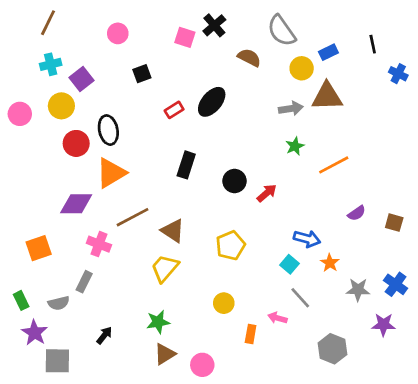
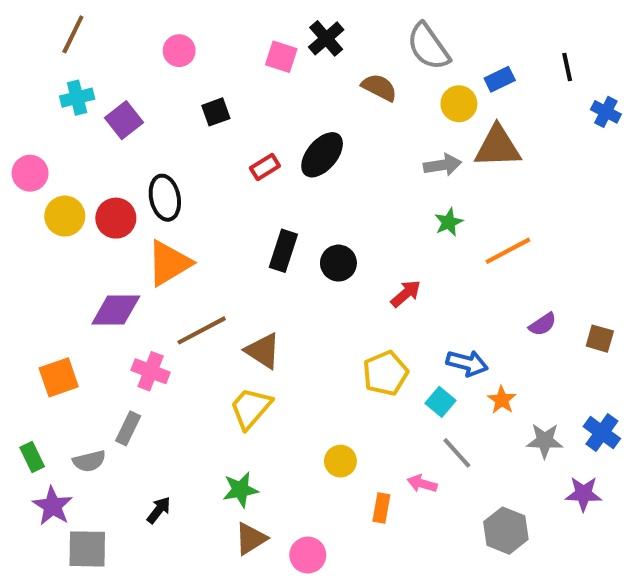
yellow circle: (61, 106) -> (65, 216), moved
black circle: (234, 181) -> (338, 263), moved
yellow pentagon: (230, 245) -> (385, 373), moved

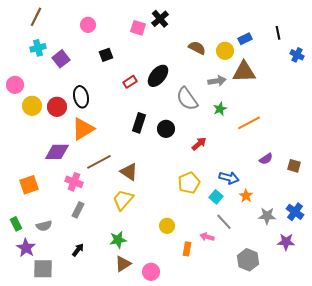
gray semicircle: (428, 47) -> (187, 99), moved
brown semicircle: (379, 87) -> (197, 48), moved
gray rectangle: (128, 428) -> (78, 210), moved

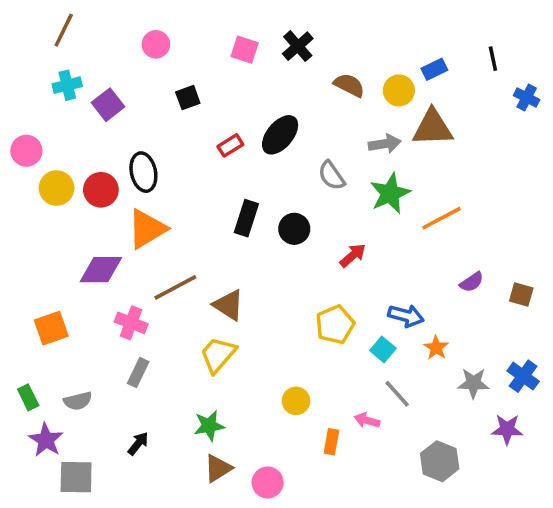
black cross: (160, 19) -> (298, 46), moved
gray semicircle: (187, 99) -> (331, 176), size x0.7
green star: (220, 109) -> (390, 193), size x1.6

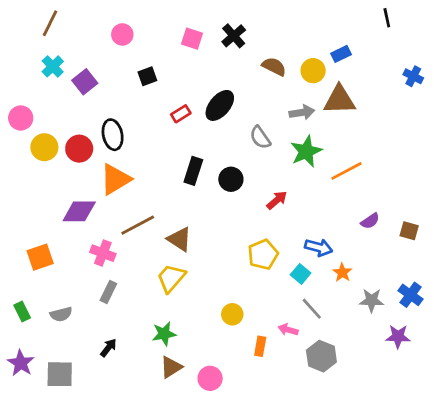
black line: (493, 59) -> (387, 18), moved
cyan cross: (67, 85) -> (53, 66), turned -30
purple star: (46, 440) -> (21, 363), moved
gray hexagon: (440, 461) -> (321, 356), moved

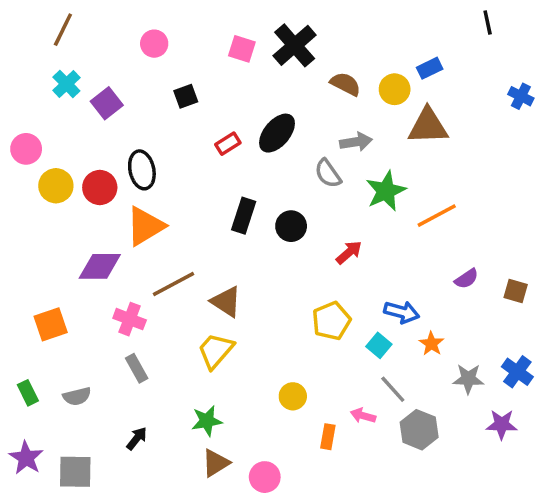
black cross: (234, 36) -> (295, 45), size x1.4
gray arrow: (302, 112) -> (356, 142), moved
gray rectangle: (108, 292) -> (137, 368), turned -55
gray hexagon: (321, 356) -> (419, 430), moved

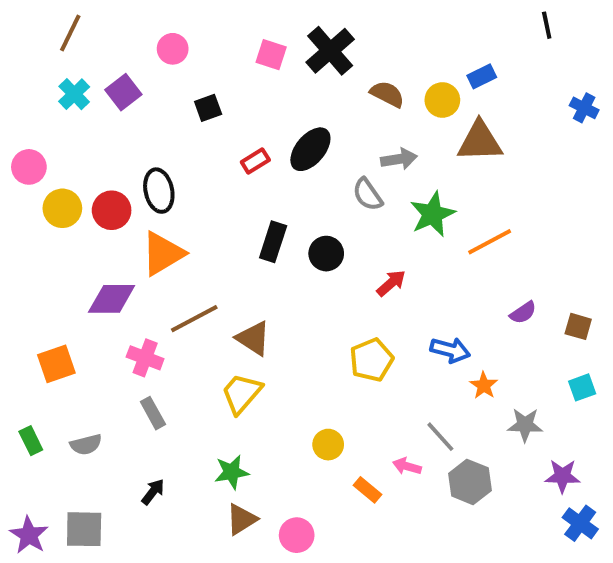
purple square: (107, 103) -> (123, 92), moved
cyan square: (379, 345) -> (582, 387), moved, turned 30
blue cross: (517, 372) -> (580, 523), moved
orange rectangle: (328, 437) -> (368, 490), turned -60
purple star: (26, 458) -> (29, 535), moved

